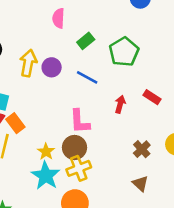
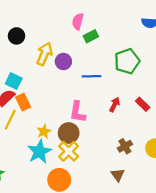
green rectangle: (86, 41) -> (91, 36), moved
blue line: (87, 77) -> (92, 76), turned -42
yellow cross: (79, 168) -> (69, 151), turned -36

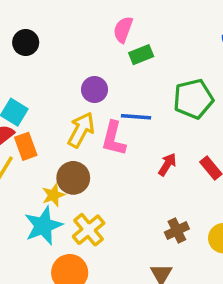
yellow arrow: (44, 54) -> (81, 130), moved
pink L-shape: (77, 112) -> (114, 139), moved
brown circle: (69, 133) -> (73, 178), moved

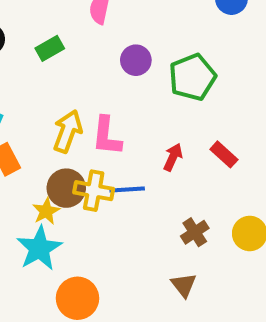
green rectangle: (141, 55) -> (50, 48), moved
purple circle: (95, 90) -> (136, 60), moved
blue line: (136, 117) -> (127, 189), moved
yellow cross: (89, 230) -> (94, 191), moved, turned -32

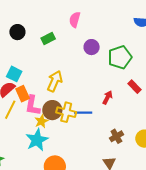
pink L-shape: (107, 136) -> (33, 105), moved
red rectangle: (224, 154) -> (134, 87), moved

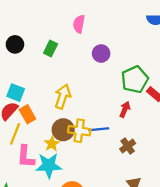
green rectangle: (48, 39) -> (51, 48), turned -32
green pentagon: (120, 57) -> (135, 79), moved
pink L-shape: (33, 105) -> (26, 157), moved
brown cross: (116, 136) -> (128, 146), moved
cyan star: (37, 140) -> (49, 166), turned 30

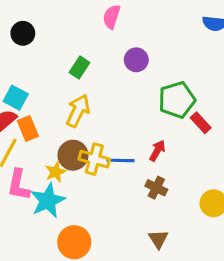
green rectangle: (51, 48) -> (80, 68), moved
red arrow: (125, 109) -> (157, 151), moved
brown cross: (128, 146) -> (156, 188), turned -35
cyan star: (49, 166) -> (48, 201), turned -30

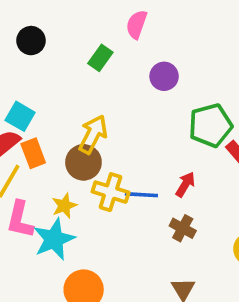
green rectangle: (80, 68) -> (100, 58), moved
brown circle: (73, 155) -> (83, 162), moved

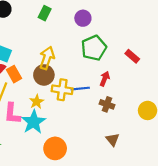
green pentagon: (210, 125) -> (94, 48), moved

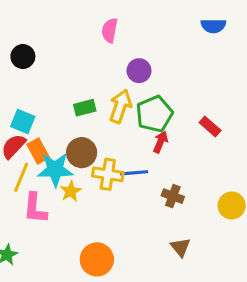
green rectangle: (45, 13) -> (85, 108), moved, turned 48
yellow arrow: (47, 58) -> (120, 106), moved
red arrow: (105, 79) -> (161, 142), moved
cyan star: (34, 122) -> (55, 170), moved, turned 30

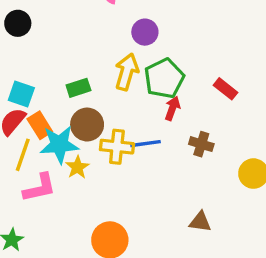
green rectangle: (85, 108) -> (78, 88), moved
brown cross: (173, 196) -> (201, 144), moved
pink L-shape: (35, 208) -> (40, 188), turned -104
brown triangle: (180, 247) -> (200, 222), turned -40

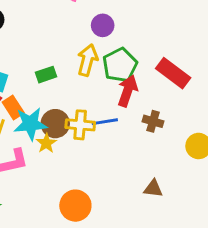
red rectangle: (226, 89) -> (173, 73), size x1.6
red arrow: (172, 108) -> (128, 91), size x1.5
brown circle: (87, 125) -> (55, 124), moved

